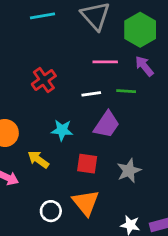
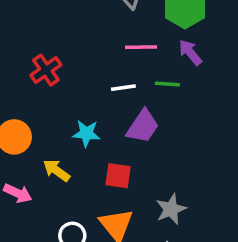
red cross: (44, 80) -> (46, 70), moved
gray star: (129, 171) -> (171, 209), moved

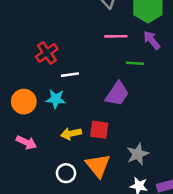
white line: (123, 88) -> (70, 75), moved
cyan star: (86, 133) -> (56, 99), moved
yellow arrow: (56, 170) -> (71, 134), moved, turned -48

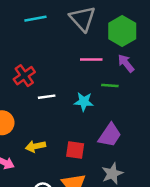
purple trapezoid: (117, 94) -> (110, 135), moved
cyan star: (56, 99) -> (84, 102), moved
yellow arrow: (71, 134) -> (35, 146), moved

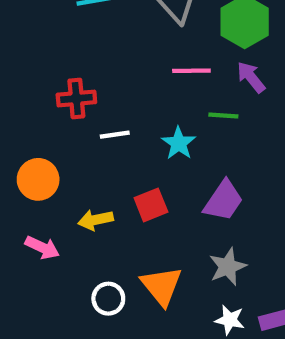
red cross: (24, 76) -> (76, 98), turned 30
cyan star: (84, 102) -> (179, 143), turned 30
red square: (75, 150) -> (151, 205), moved, turned -30

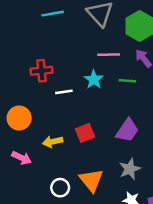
cyan star: (179, 143) -> (94, 79), moved

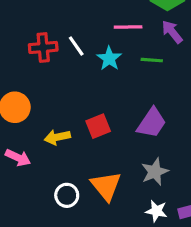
white line: (64, 92) -> (76, 46), moved, turned 63

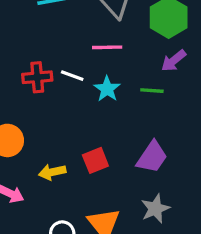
pink line: (128, 27) -> (107, 47), moved
purple arrow: (172, 32) -> (174, 61), turned -90
white line: (76, 46) -> (72, 76), turned -35

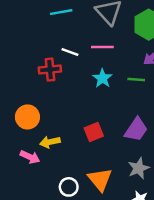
white line: (72, 76) -> (70, 52), moved
yellow arrow: (52, 172) -> (50, 142), moved

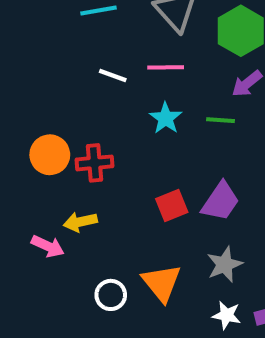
red cross: (50, 70) -> (94, 163), moved
orange circle: (27, 117) -> (50, 155), moved
red square: (94, 132) -> (172, 206), moved

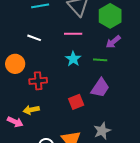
white line: (113, 76) -> (34, 38), moved
orange circle: (50, 155) -> (15, 64), moved
purple trapezoid: (220, 201) -> (100, 88), moved

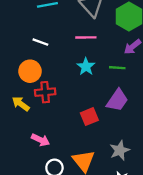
orange circle: (15, 64) -> (30, 71), moved
yellow arrow: (31, 110) -> (21, 104), moved, turned 49
pink arrow: (15, 122) -> (40, 140), moved

